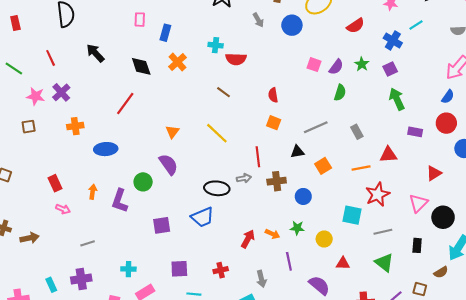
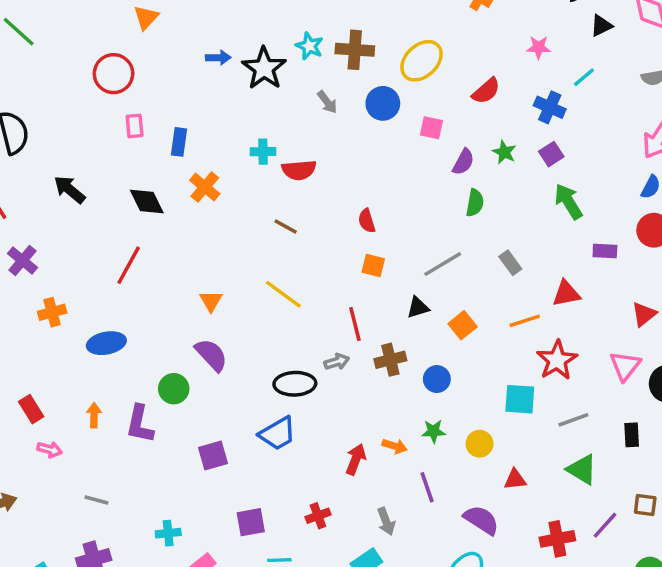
pink square: (314, 65) -> (431, 128), moved
gray line: (88, 243) -> (96, 500), turned 40

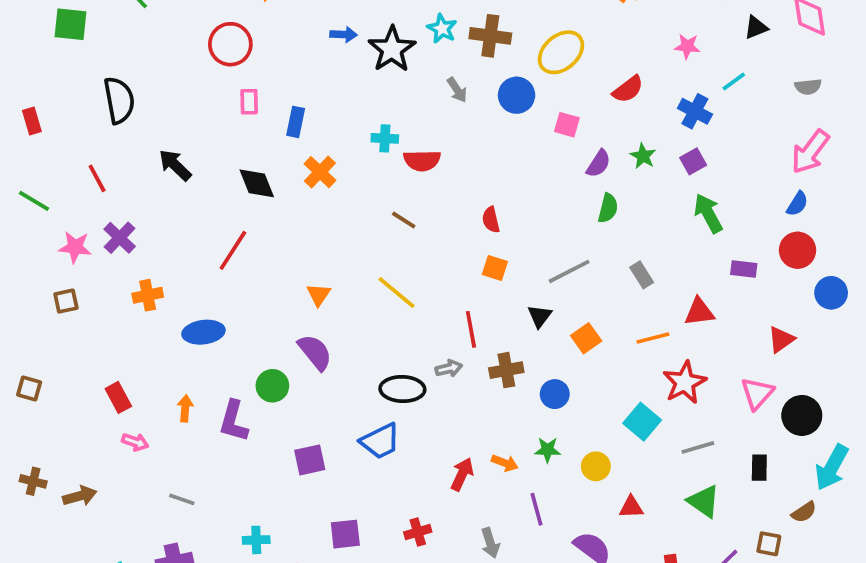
black triangle: (418, 307) -> (540, 316), turned -40
cyan square: (520, 399) -> (642, 422), turned 32

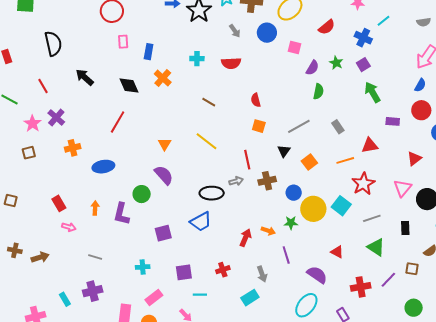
red semicircle: (422, 161) -> (231, 63), moved
pink star: (75, 247) -> (33, 124), turned 30
yellow circle: (596, 466) -> (313, 209), moved, size x1.6
red triangle: (631, 507) -> (337, 252), turned 32
cyan cross: (256, 540) -> (143, 267), moved

